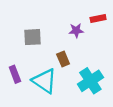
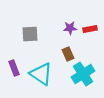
red rectangle: (98, 18) -> (90, 29), moved
brown rectangle: (63, 59) -> (68, 54), moved

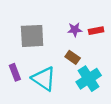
gray square: (30, 34) -> (32, 36), size x1.4
brown rectangle: (68, 54) -> (73, 57), turned -32

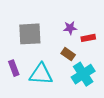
red rectangle: (96, 31) -> (88, 38), moved
cyan triangle: (44, 79) -> (41, 74), turned -30

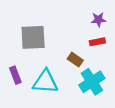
purple star: (70, 28) -> (99, 20), moved

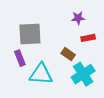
purple star: (99, 20) -> (78, 18), moved
purple rectangle: (15, 75) -> (20, 58), moved

